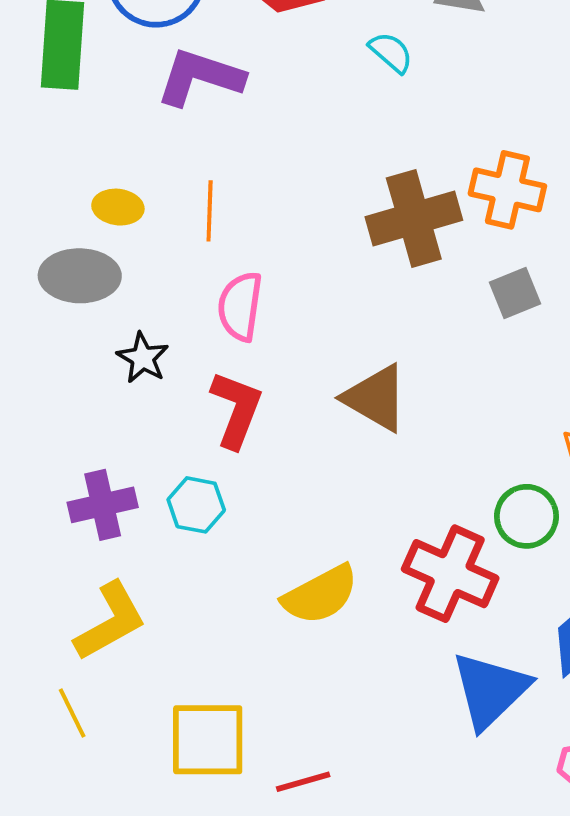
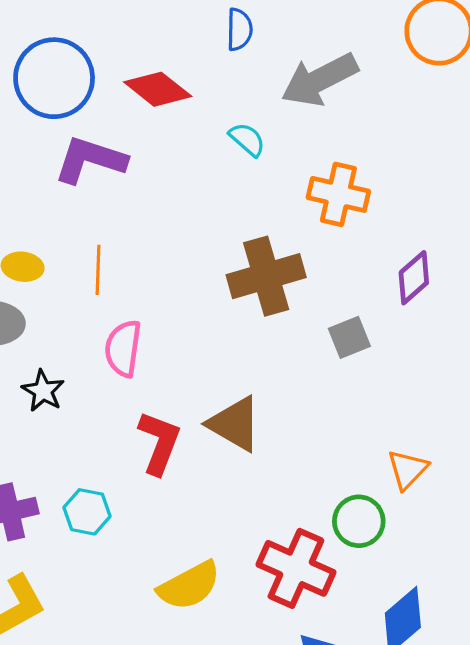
orange cross: (507, 190) -> (338, 194), moved
red L-shape: (236, 409) -> (159, 443), moved

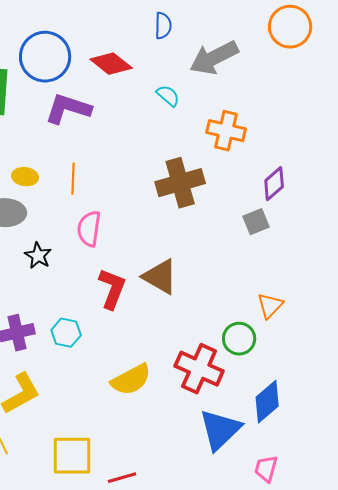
gray square: (349, 337) -> (256, 222), moved

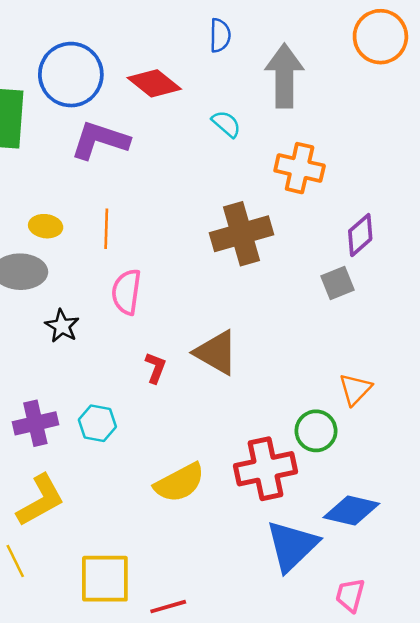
gray arrow: (214, 58) -> (284, 76), turned 117
red L-shape: (112, 289) -> (156, 368), size x0.6
red cross: (199, 369) -> (265, 469), turned -36
blue diamond: (267, 402) -> (351, 510), turned 54

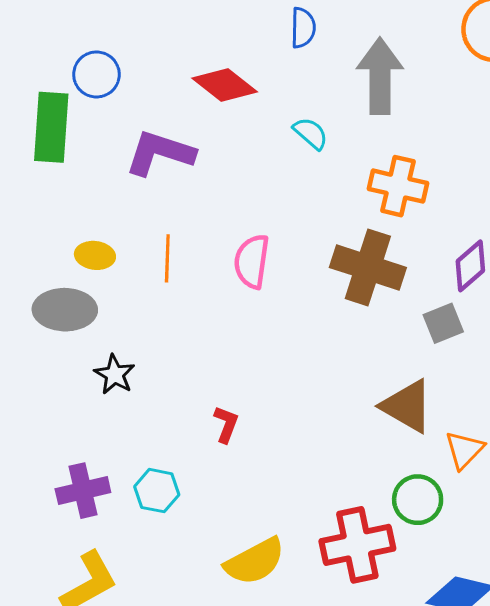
blue circle: (71, 75) -> (96, 74), moved, size x0.6
brown cross: (241, 234) -> (368, 267), moved, turned 34
pink semicircle: (126, 292) -> (252, 261), moved
brown triangle: (216, 353) -> (407, 406), moved

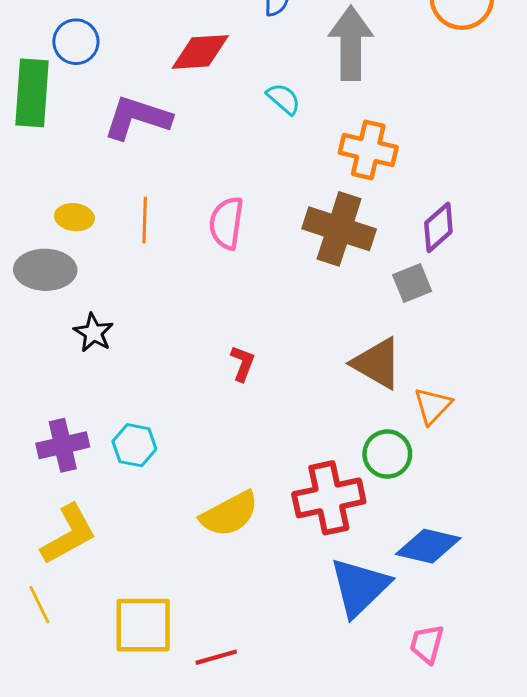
red diamond: (225, 85) -> (200, 52), turned -42
red L-shape: (226, 424) -> (243, 363), moved

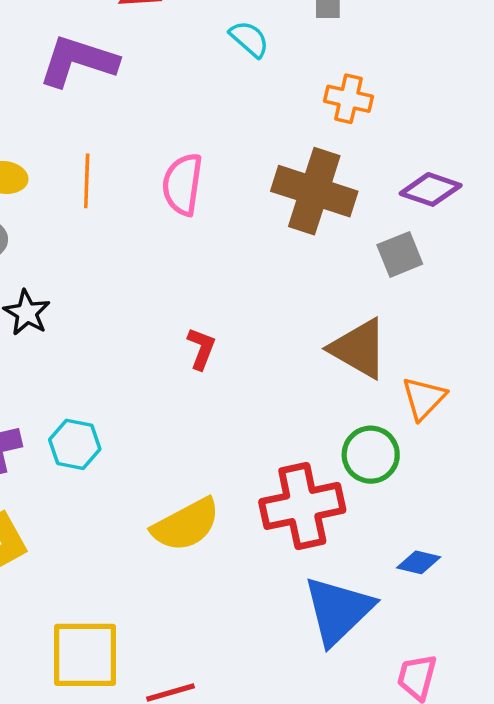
orange cross: (368, 150) -> (348, 99), size x0.7
purple diamond: (438, 227) -> (431, 189), turned 60
blue diamond: (428, 546) -> (419, 562), size x0.6

